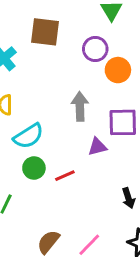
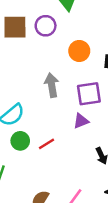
purple circle: (95, 49) -> (46, 26), moved
purple triangle: (97, 147) -> (81, 121), moved

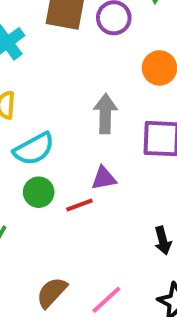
purple triangle: (81, 121) -> (104, 178), moved

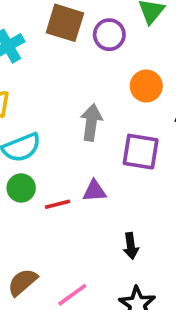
purple triangle: (104, 178) -> (94, 191), moved

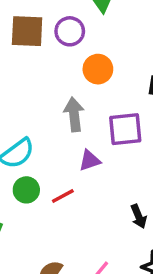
orange circle: (146, 86) -> (98, 69), moved
purple triangle: (94, 191) -> (90, 161), moved

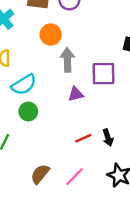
orange circle: (98, 69) -> (51, 35), moved
red line: (63, 196) -> (83, 138), moved

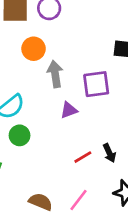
brown semicircle: (40, 174) -> (41, 202), turned 80

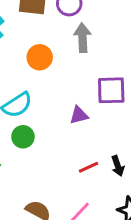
orange circle: (34, 49) -> (40, 57), moved
gray arrow: (55, 74) -> (82, 38), moved

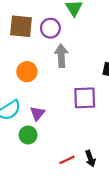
purple triangle: (79, 115) -> (37, 113), moved, turned -35
green circle: (23, 137) -> (28, 135), moved

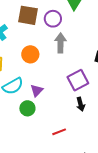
purple square: (85, 98) -> (78, 80), turned -30
black arrow: (90, 159) -> (81, 104), moved

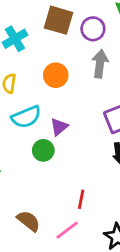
red line: (59, 132) -> (81, 199), moved, turned -64

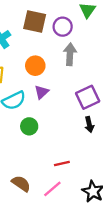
purple triangle: (59, 127) -> (42, 92), moved
red line: (81, 199) -> (62, 163), turned 70

